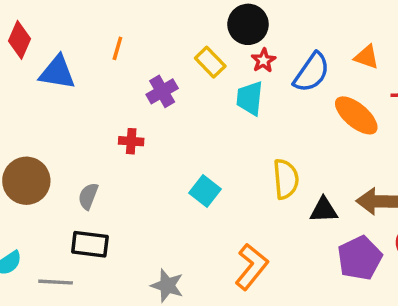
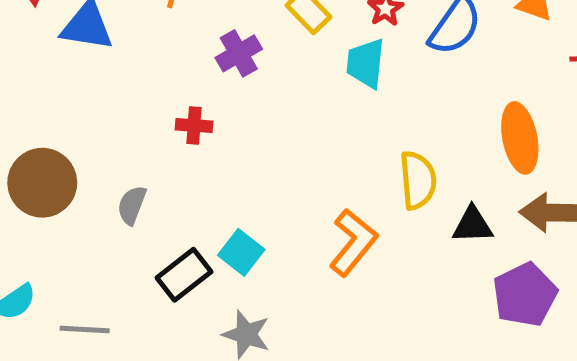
orange ellipse: (356, 115) -> (520, 138), moved, turned 39
cyan square: (205, 191) -> (241, 252), moved
black rectangle: (90, 244) -> (184, 275), moved, turned -45
orange L-shape: (251, 267) -> (353, 242), moved

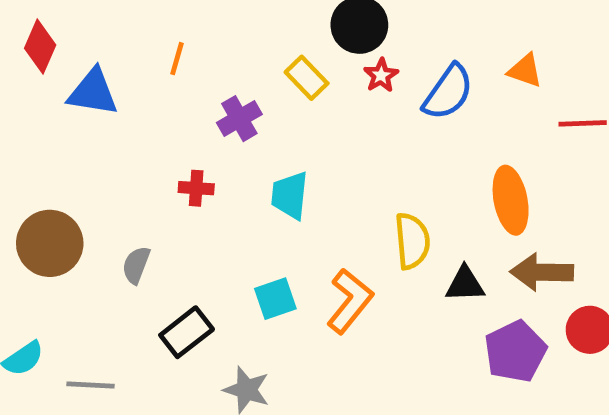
cyan trapezoid: (366, 63) -> (290, 195), moved
cyan square: (241, 252) -> (275, 299), moved, turned 33

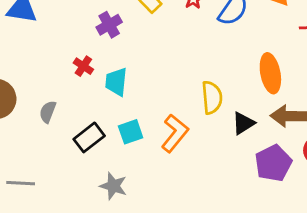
red cross: (196, 188) -> (83, 66), turned 30
cyan trapezoid: (290, 195) -> (116, 82), moved
black triangle: (465, 284) -> (243, 123), turned -30
black rectangle: (187, 332) -> (89, 137), moved

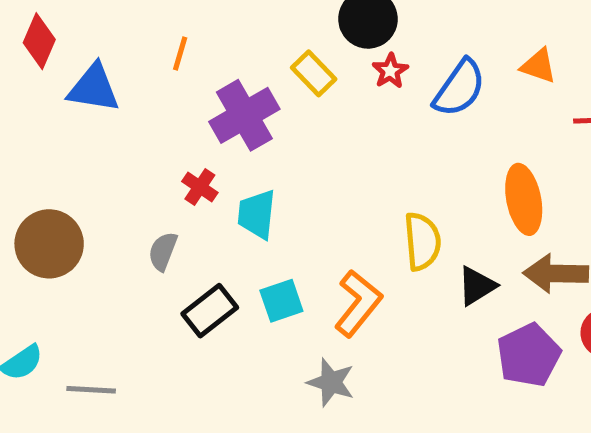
purple cross: (109, 25) -> (244, 115), size x1.5
gray semicircle: (48, 112) -> (163, 251), moved
gray star: (113, 186) -> (331, 382), moved

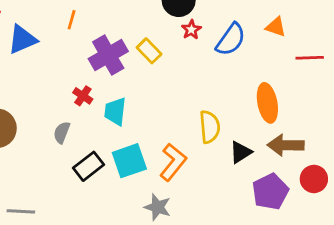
yellow rectangle: (314, 73) -> (149, 51), moved
blue triangle: (94, 88) -> (22, 40), turned -32
cyan square: (281, 301) -> (129, 161), size x1.4

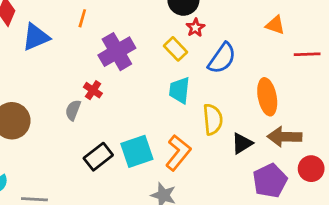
blue semicircle: (231, 40) -> (222, 58), moved
yellow rectangle: (149, 51) -> (175, 49), moved
cyan trapezoid: (115, 111) -> (179, 90), moved
gray semicircle: (62, 132) -> (73, 110), moved

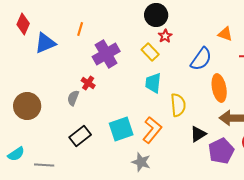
blue semicircle: (222, 58) -> (201, 59), moved
black triangle: (242, 143) -> (198, 134), moved
black rectangle: (98, 157) -> (80, 136), moved

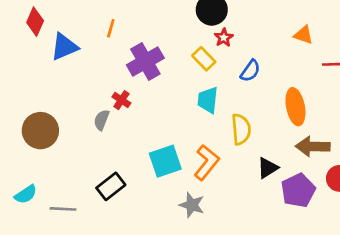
blue semicircle: (201, 59) -> (250, 71), moved, size x0.7
black rectangle: (80, 136) -> (111, 186), moved

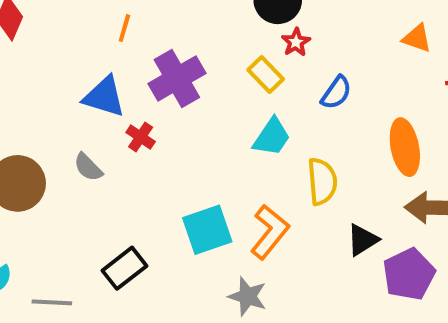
blue triangle: (64, 47) -> (104, 97), moved, turned 40
cyan trapezoid: (208, 100) -> (272, 137), turned -152
gray semicircle: (101, 120) -> (88, 167), moved, turned -66

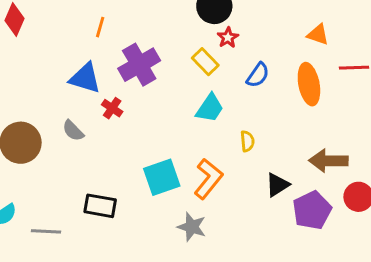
orange ellipse: (405, 147) -> (309, 84), moved
yellow semicircle: (322, 181) -> (247, 141), size x0.6
black rectangle: (124, 268) -> (100, 206), turned 48

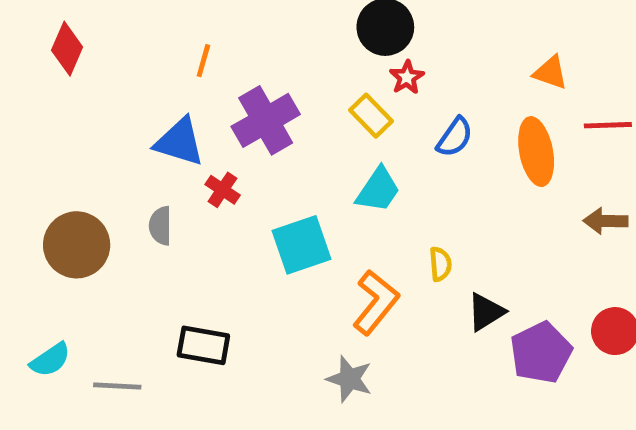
gray semicircle: (73, 131) -> (160, 226), turned 45
yellow semicircle: (247, 141) -> (440, 264), moved
brown arrow: (328, 161) -> (606, 221), moved, size x0.7
cyan square: (162, 177) -> (302, 245), moved

